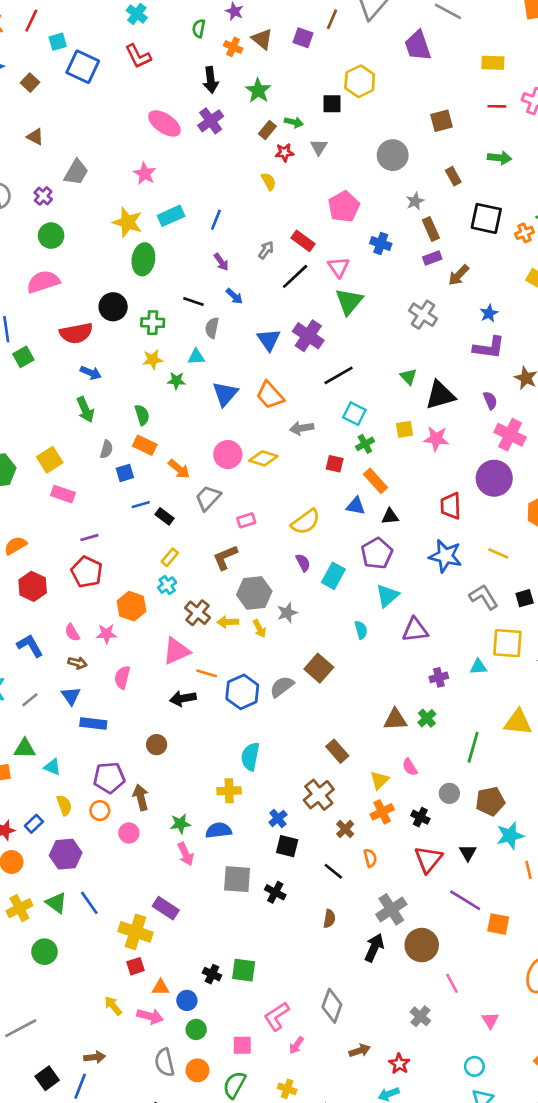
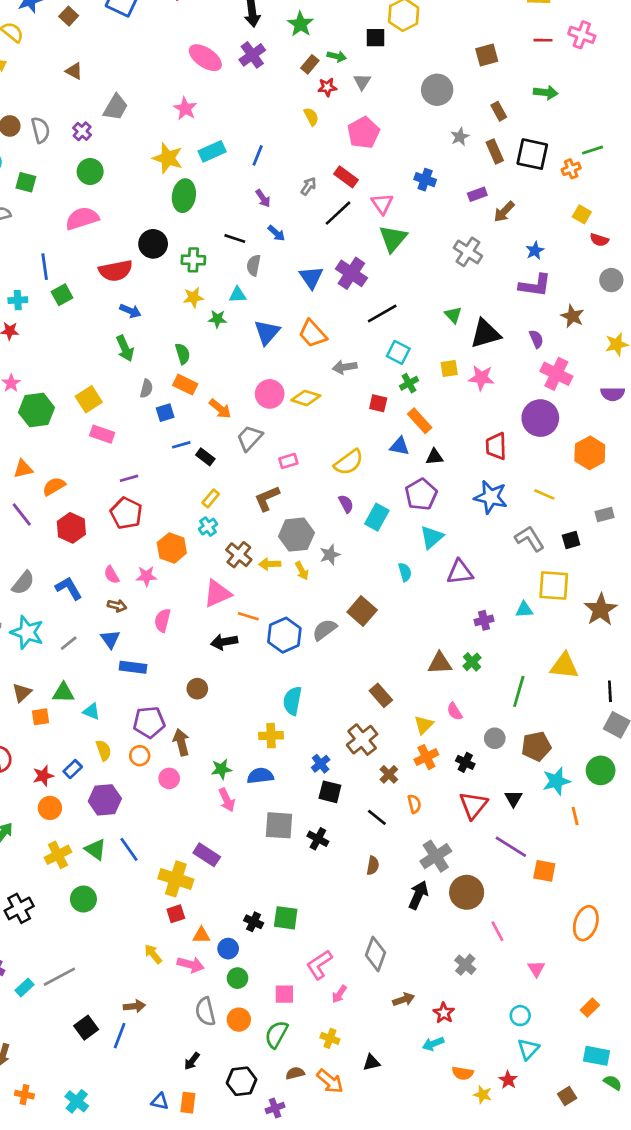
pink pentagon: (344, 207) -> (363, 133), moved
brown rectangle: (431, 229) -> (495, 151), moved

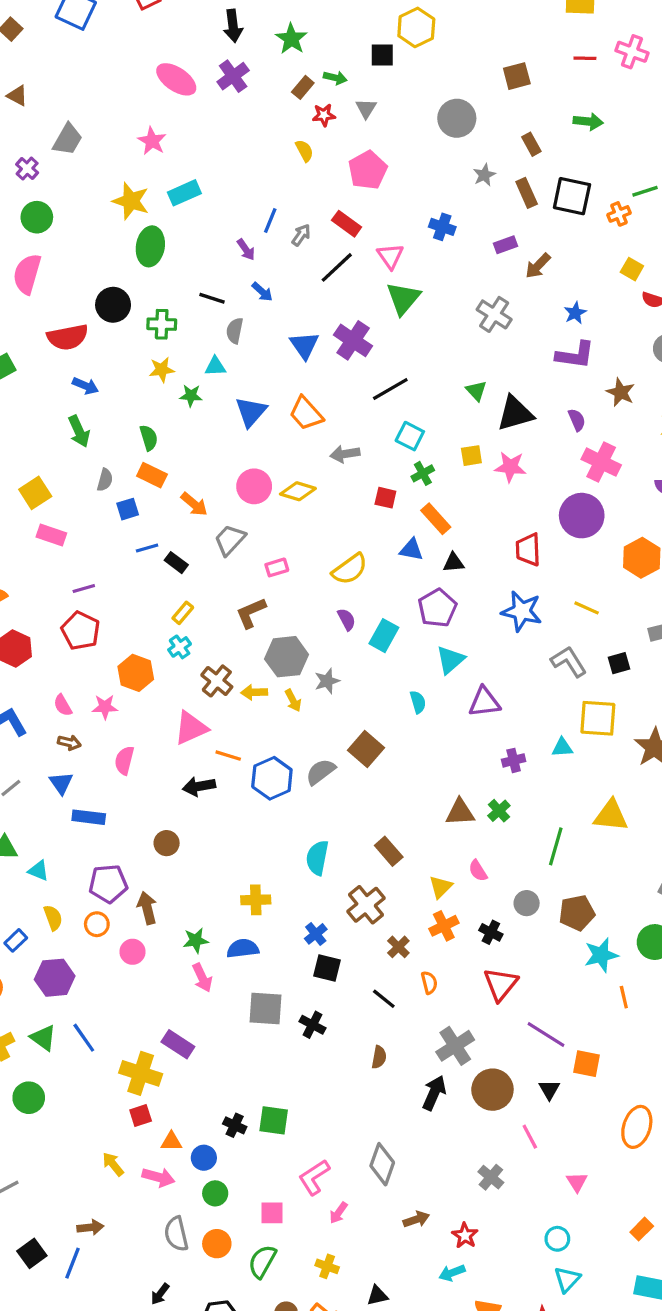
blue line: (258, 155) -> (270, 220), moved
pink semicircle: (82, 218) -> (27, 274), turned -56
cyan semicircle: (292, 701) -> (317, 858), moved
black triangle: (513, 799) -> (549, 1090), moved

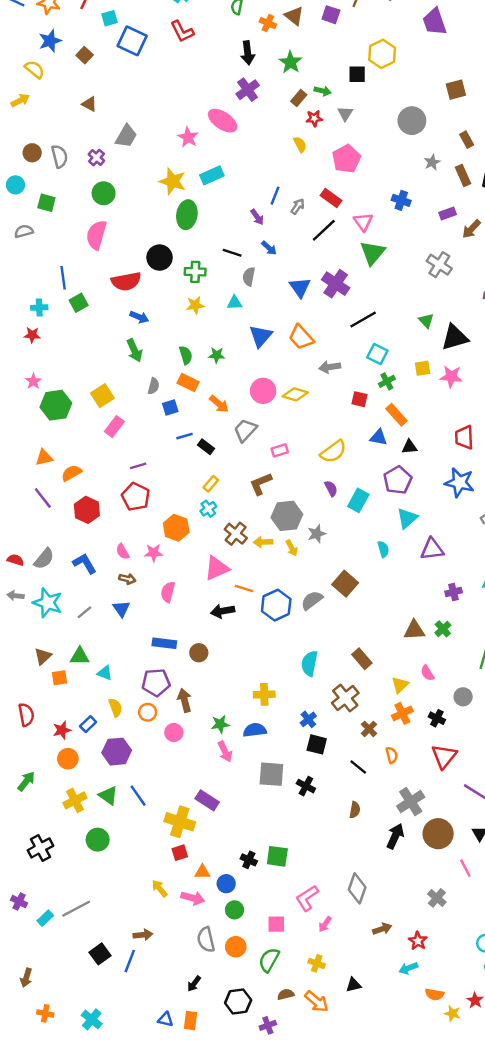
pink ellipse: (176, 79) -> (223, 121), moved
green star: (191, 396) -> (217, 355), moved
pink rectangle: (51, 535) -> (114, 427), turned -72
blue rectangle: (89, 817) -> (164, 643), moved

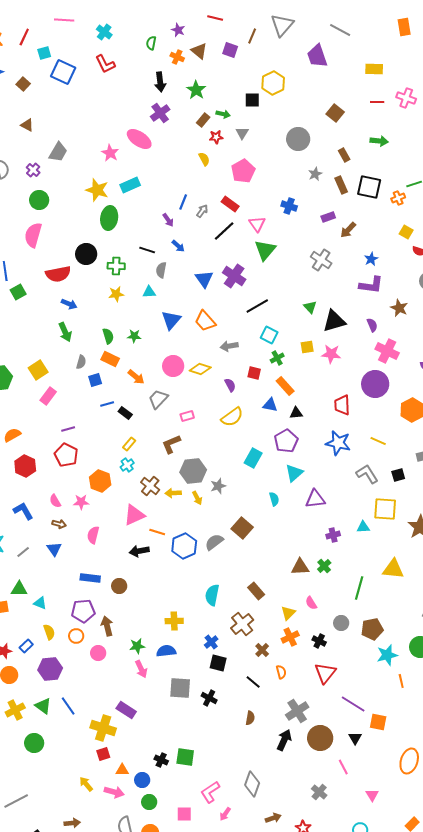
brown square: (456, 90) -> (335, 113), turned -36
purple semicircle: (331, 488) -> (230, 385), moved

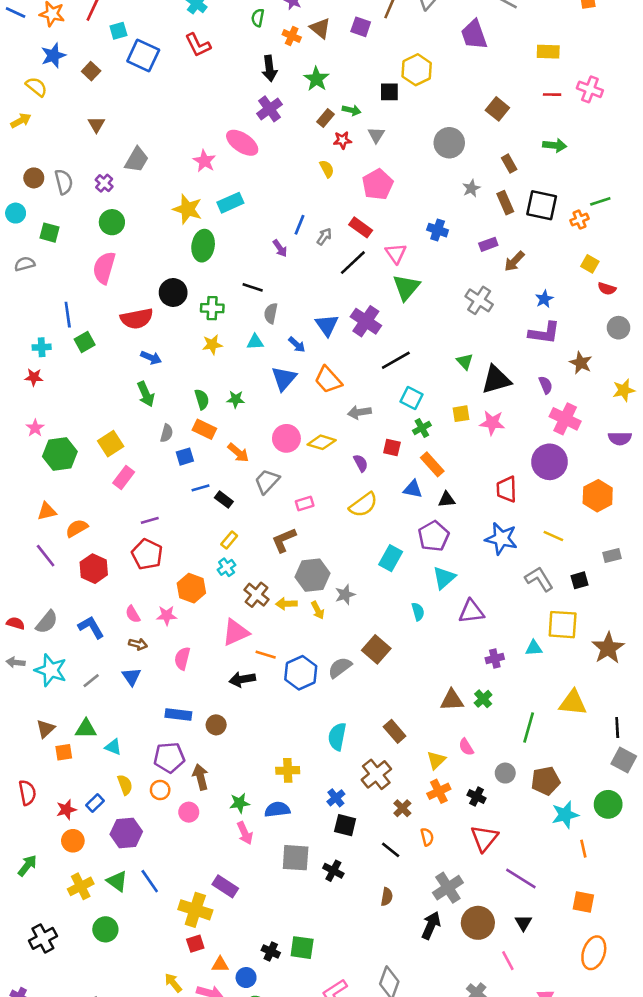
brown triangle: (27, 125) -> (96, 125), turned 32
blue arrow: (178, 246) -> (297, 345), moved
orange square: (378, 722) -> (583, 902), moved

